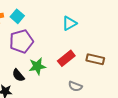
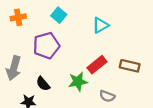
cyan square: (17, 16) -> (59, 15), moved
green star: (37, 66) -> (78, 82), moved

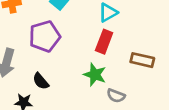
red rectangle: (97, 65) -> (104, 42), moved, turned -30
green star: (78, 82) -> (95, 75), moved, turned 30

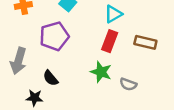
brown rectangle: (142, 60) -> (145, 42), moved
gray semicircle: (116, 96) -> (128, 84), moved

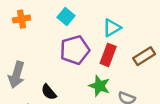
purple pentagon: (54, 36) -> (75, 50), moved
brown rectangle: (145, 42) -> (144, 56), turned -45

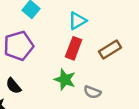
purple pentagon: (75, 50) -> (18, 46), moved

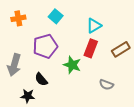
green star: (65, 80) -> (72, 65), moved

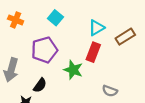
orange cross: (18, 18) -> (16, 20), turned 32
brown rectangle: (121, 49) -> (125, 37), moved
black semicircle: (41, 79) -> (40, 85), turned -104

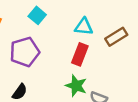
cyan triangle: (96, 28) -> (84, 27), turned 35
green star: (73, 70) -> (76, 86), moved

